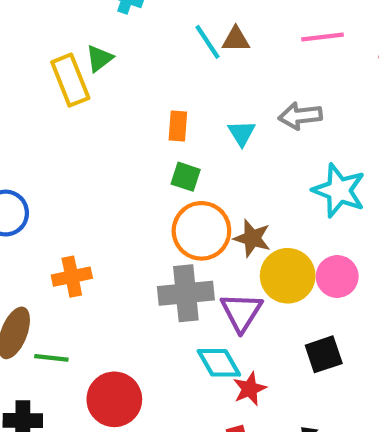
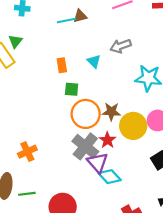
cyan line: (207, 42) -> (67, 21), turned -54
gray cross: (186, 293) -> (85, 146), turned -32
purple triangle: (241, 312) -> (98, 163), moved
red star: (250, 389) -> (107, 140), moved

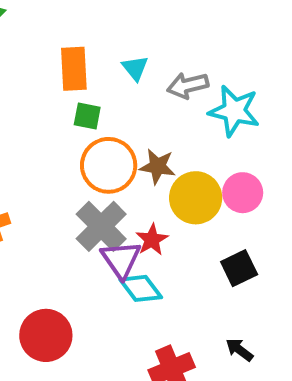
gray arrow: (121, 46) -> (188, 85), moved
orange rectangle: (62, 65) -> (74, 69), size x1.5
red star: (107, 140) -> (152, 240), moved

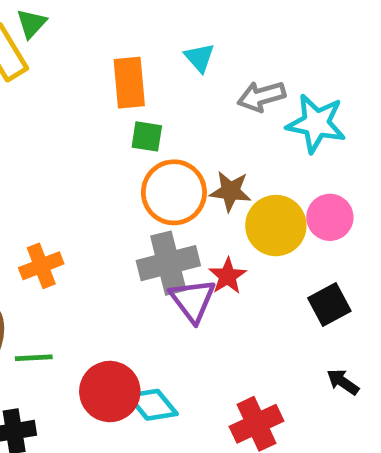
cyan triangle: (135, 68) -> (199, 58), moved
gray cross: (101, 226) -> (168, 263), turned 33
cyan diamond: (141, 288) -> (152, 405), moved
black arrow: (239, 350) -> (343, 382), moved

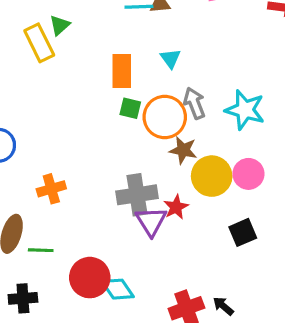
gray arrow: (261, 96) -> (194, 103), moved, turned 80
orange circle: (174, 192) -> (165, 117), moved
black arrow: (343, 382) -> (223, 306), moved

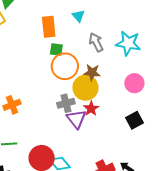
orange circle: (165, 117) -> (65, 66), moved
yellow circle: (212, 176) -> (85, 88), moved
gray cross: (137, 195) -> (66, 103), size x0.7

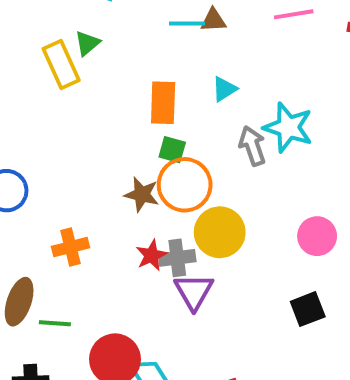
cyan triangle: (78, 16) -> (224, 89), turned 32
cyan star: (128, 43) -> (288, 127), moved
brown star: (92, 72) -> (142, 194), moved
red star: (91, 108) -> (152, 255), moved

